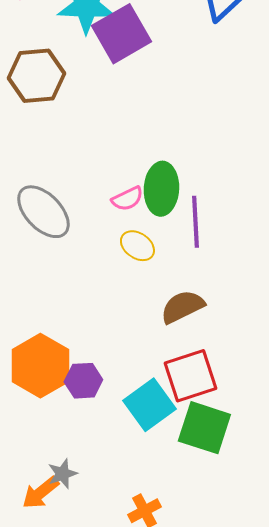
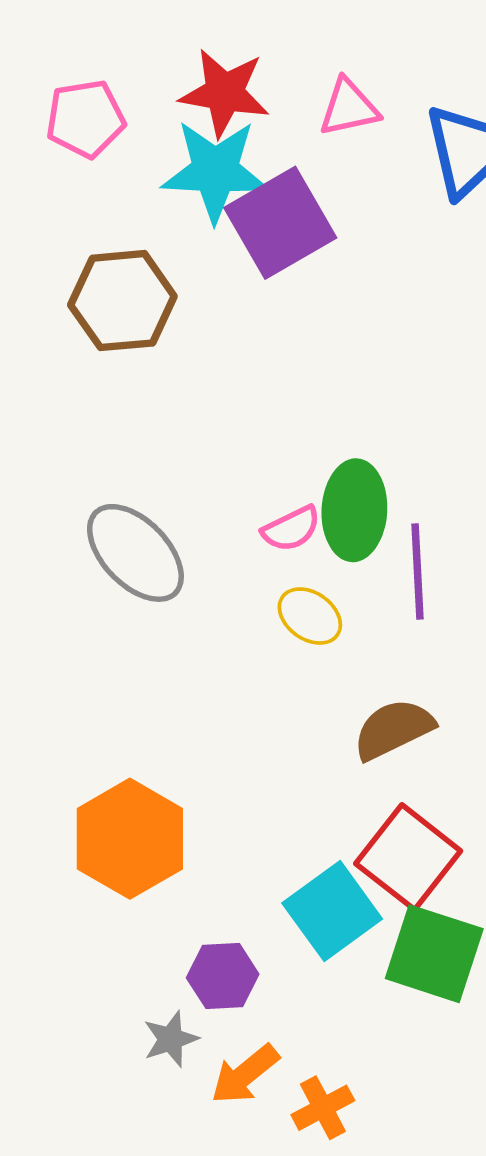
red square: (190, 376) -> (408, 857), turned -34
purple hexagon: (83, 381) -> (223, 976), moved
orange arrow: (40, 493) -> (245, 1074), moved

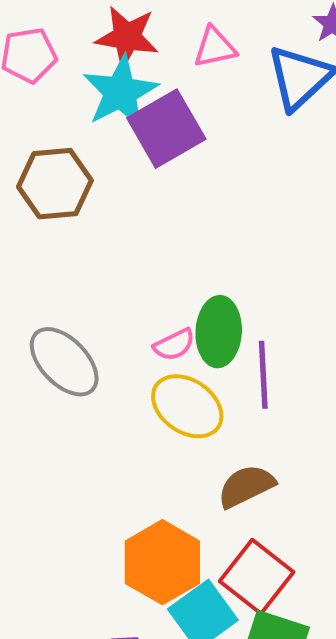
cyan star: (215, 171) -> (120, 92), turned -30
yellow ellipse: (310, 616) -> (187, 406), size x1.6
orange hexagon: (130, 839) -> (162, 562), moved

